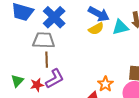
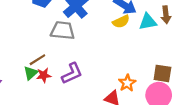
brown line: (47, 60) -> (37, 60), moved, turned 56
red star: (37, 85) -> (44, 75), moved

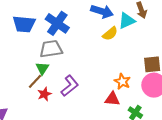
yellow semicircle: (121, 22) -> (110, 34), moved
green triangle: (31, 73) -> (42, 68), moved

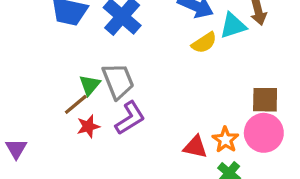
gray trapezoid: (51, 49) -> (118, 81), moved, turned 70
orange star: (122, 81) -> (225, 140), moved

